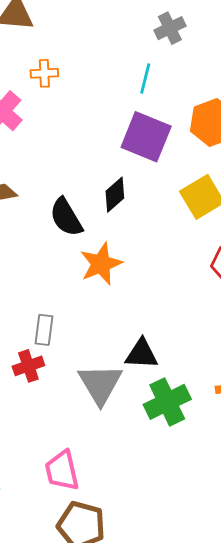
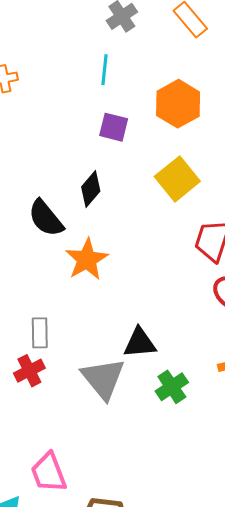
purple square: (146, 137) -> (114, 127), size x0.6
green cross: (167, 402) -> (172, 387), size x0.7
pink trapezoid: (62, 471) -> (49, 473), moved

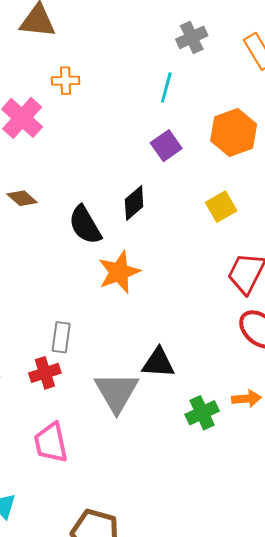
purple square: (114, 127) -> (166, 146), turned 32
yellow square: (177, 179) -> (221, 207), size x0.7
green cross: (172, 387) -> (202, 413), moved
pink trapezoid: (49, 473) -> (51, 443), moved

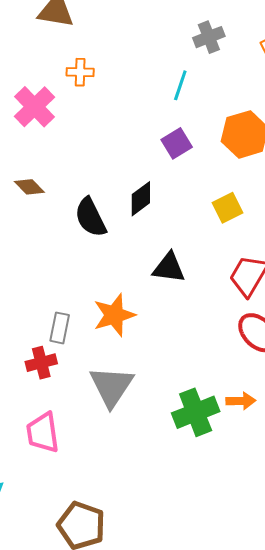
orange star: (119, 272) -> (114, 315), moved
black triangle: (158, 363) -> (169, 268), moved
green cross: (202, 413) -> (196, 412), size x1.4

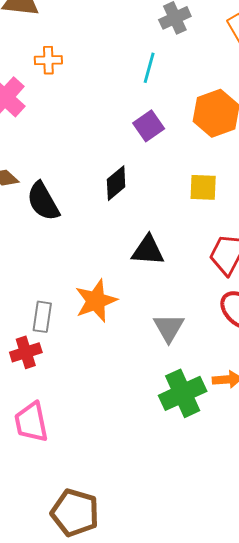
yellow square: (227, 208) -> (203, 187), turned 32
black semicircle: (91, 217) -> (43, 201), moved
gray triangle: (111, 386) -> (169, 328), moved, size x0.7

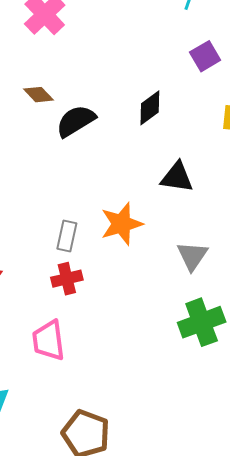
purple square: (149, 126) -> (205, 56), moved
black semicircle: (43, 201) -> (76, 121), turned 84
red cross: (26, 352) -> (67, 279), moved

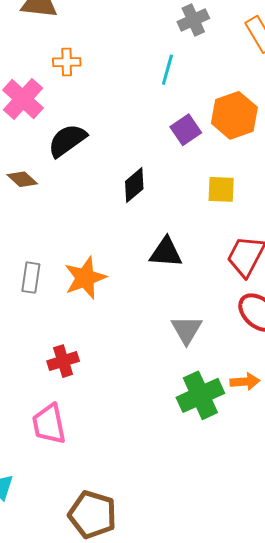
black semicircle: (76, 121) -> (67, 140), moved
orange star: (122, 224) -> (85, 278), moved
gray rectangle: (67, 236) -> (31, 278), moved

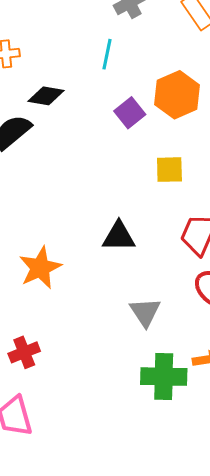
black diamond: (134, 185) -> (46, 96), moved, turned 54
green cross: (200, 395) -> (164, 377), turned 30

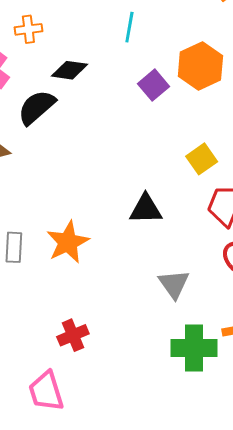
yellow square: (169, 170) -> (202, 159), moved, turned -32
red cross: (24, 352) -> (73, 335), moved

